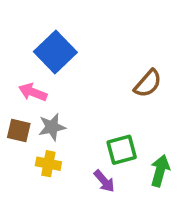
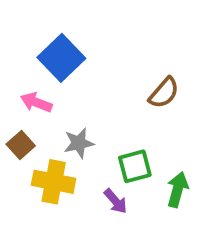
gray star: (52, 127) -> (79, 143), moved
brown square: (19, 131) -> (21, 145), turned 35
yellow cross: (48, 164) -> (54, 182), size x1.5

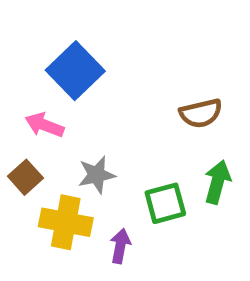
brown semicircle: (164, 93) -> (201, 113), turned 36
green arrow: (177, 190) -> (217, 182), moved
purple arrow: (116, 201) -> (120, 246), moved, turned -128

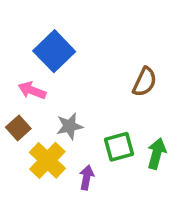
brown semicircle: (201, 113) -> (145, 82), turned -52
green arrow: (217, 182) -> (157, 154), moved
yellow cross: (66, 222) -> (47, 160), turned 33

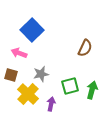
brown square: (18, 128) -> (11, 75), turned -32

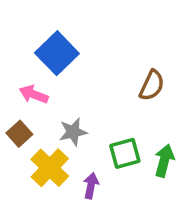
brown square: (11, 75) -> (19, 134), turned 32

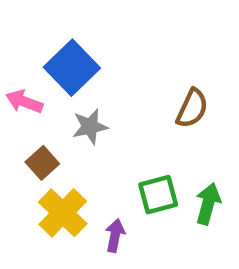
pink arrow: (34, 94) -> (24, 102), moved
gray star: (73, 132) -> (90, 127), moved
brown square: (19, 134) -> (42, 163), moved

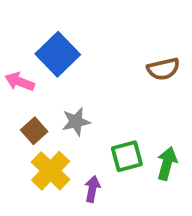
brown semicircle: (192, 108) -> (163, 69), moved, turned 52
gray star: (90, 127) -> (76, 122), moved

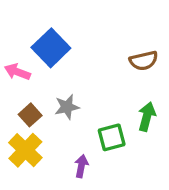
green arrow: (167, 163) -> (147, 117), moved
yellow cross: (51, 171) -> (25, 150), moved

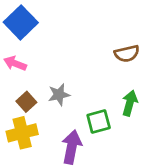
blue square: (51, 48) -> (21, 22), moved
yellow cross: (25, 150) -> (22, 133), turned 32
purple arrow: (81, 166) -> (72, 147), size x1.6

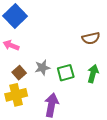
green square: (99, 122) -> (66, 73), moved

